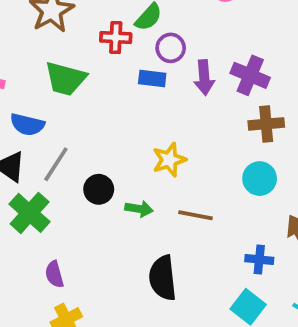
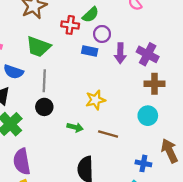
gray line: (56, 164) -> (44, 81), moved, turned -35
black circle: (99, 189) -> (44, 107), moved
purple semicircle: (54, 274) -> (22, 162), size x1.6

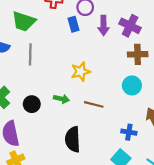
blue rectangle: (90, 51) -> (74, 24), turned 64
black circle: (44, 107) -> (32, 104), moved

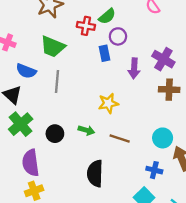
purple arrow: (103, 25) -> (134, 68), moved
cyan circle: (132, 85) -> (163, 138), moved

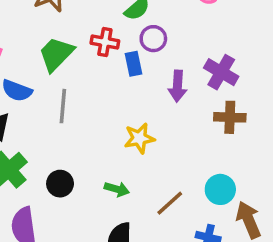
red cross: (86, 26) -> (105, 42), moved
green trapezoid: (53, 47) -> (56, 54), turned 112
green arrow: (86, 130) -> (117, 189), moved
brown line: (120, 139) -> (170, 203), moved, turned -60

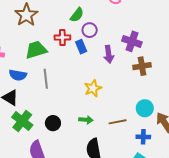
green trapezoid: (56, 54) -> (36, 50), turned 40
brown line: (170, 203) -> (118, 122), turned 42

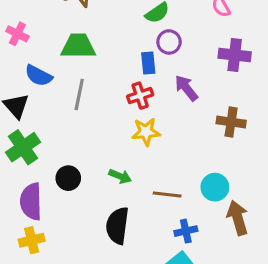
red cross: (62, 38) -> (140, 96), moved, turned -35
purple cross: (132, 41) -> (235, 55), moved, turned -30
purple arrow: (109, 54) -> (186, 88), turned 132
black circle: (53, 123) -> (68, 178), moved
blue cross: (143, 137) -> (186, 231), moved, turned -32

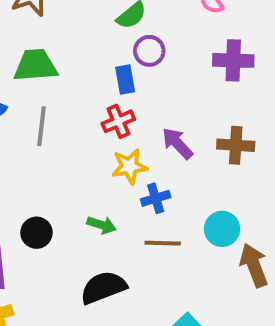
purple arrow: (186, 88) -> (177, 143), moved
black semicircle: (117, 226) -> (103, 287), turned 66
blue cross: (186, 231) -> (156, 198), moved

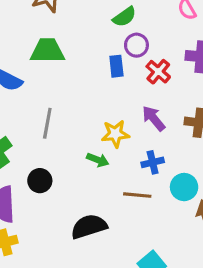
red cross: (118, 121) -> (158, 72), moved, turned -30
gray line: (42, 126) -> (47, 123), moved
blue cross: (156, 198) -> (153, 162), moved
green arrow: (101, 225) -> (98, 160), moved

